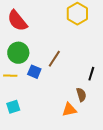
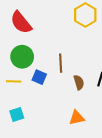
brown line: (54, 59) -> (61, 63), turned -36
brown semicircle: (81, 95) -> (79, 82), moved

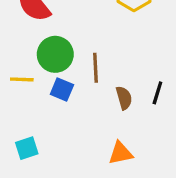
green circle: (22, 57) -> (55, 54), moved
yellow line: (14, 81) -> (22, 79), moved

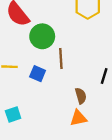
green circle: (55, 54) -> (42, 36), moved
brown semicircle: (124, 98) -> (81, 96), moved

